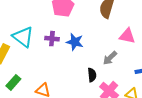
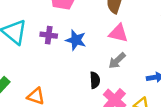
pink triangle: (127, 36) -> (118, 33), moved

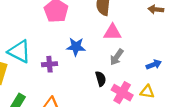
purple cross: (49, 35) -> (49, 64), moved

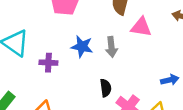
pink triangle: (113, 32) -> (141, 27), moved
gray arrow: (117, 57) -> (111, 47), moved, turned -49

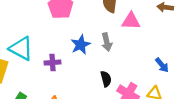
blue star: (82, 47) -> (81, 45), turned -30
blue arrow: (170, 80) -> (162, 65), turned 70

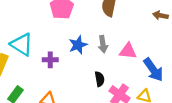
pink triangle: (131, 21) -> (128, 51), moved
blue arrow: (162, 65) -> (153, 70), size x1.6

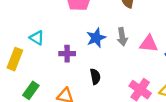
cyan triangle: (22, 44) -> (37, 38), size x0.6
black semicircle: (100, 79) -> (95, 77), moved

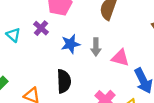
purple cross: (67, 54) -> (41, 28), moved, turned 32
black semicircle: (95, 77) -> (64, 81), size x1.5

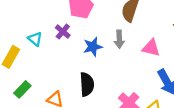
gray arrow: (96, 47) -> (119, 39), moved
pink triangle: (120, 58) -> (151, 48), moved

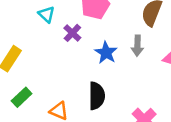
cyan triangle: (35, 39) -> (46, 14), moved
blue star: (93, 47) -> (106, 53), turned -30

